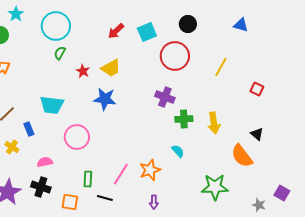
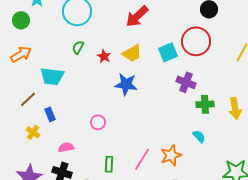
red arrow: (116, 31) -> (137, 16), size x1.4
cyan square: (147, 32) -> (168, 52), moved
green semicircle: (60, 53) -> (78, 47), moved
cyan trapezoid: (52, 105) -> (52, 76), moved
pink circle: (77, 137) -> (98, 122), size x0.6

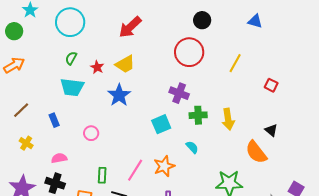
cyan square: (168, 52) -> (161, 124), moved
cyan trapezoid: (52, 76) -> (72, 87), moved
blue star: (126, 84) -> (119, 95), turned 30
blue rectangle: (50, 114) -> (54, 120), moved

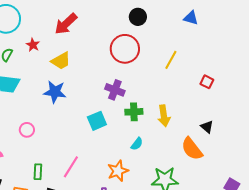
red star: (97, 67) -> (33, 45), moved
blue star: (119, 95) -> (55, 92), turned -30
cyan semicircle: (192, 147) -> (137, 144), moved, turned 80
orange star: (164, 166) -> (118, 171), moved

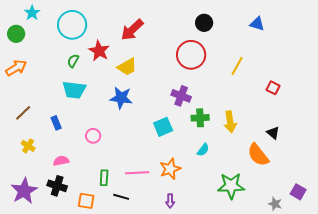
red star: (33, 45) -> (99, 51), size x1.5
pink line: (71, 167) -> (137, 173), turned 55
orange star: (118, 171) -> (170, 169), moved

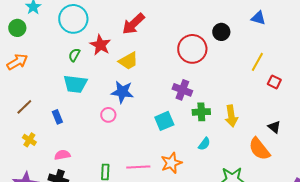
black circle: (204, 23) -> (221, 32), moved
yellow line: (237, 66) -> (257, 62), moved
pink circle: (93, 136) -> (108, 115), moved

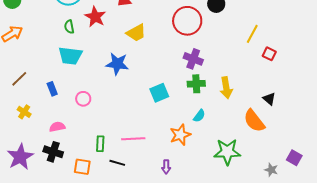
green semicircle: (74, 55) -> (69, 27), turned -40
yellow trapezoid: (128, 61) -> (136, 33), moved
purple cross: (182, 90) -> (193, 59), moved
pink circle: (108, 115) -> (83, 99), moved
orange star: (171, 163) -> (180, 135), moved

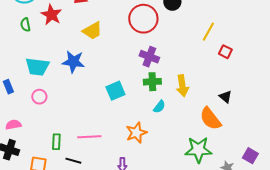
cyan trapezoid: (70, 56) -> (37, 67), moved
cyan semicircle: (199, 116) -> (159, 107), moved
green star: (227, 152) -> (198, 150), moved

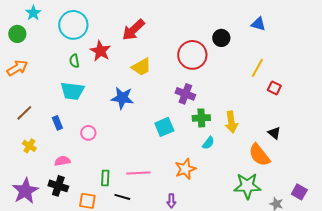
purple cross: (149, 57) -> (185, 94), moved
cyan trapezoid: (37, 67) -> (72, 91), moved

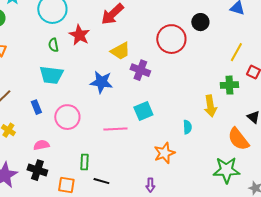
purple cross: (185, 94) -> (140, 70), moved
green cross: (201, 118) -> (229, 85), moved
pink circle: (88, 133) -> (67, 117), size x1.6
cyan semicircle: (208, 143) -> (187, 127), turned -40
pink line: (138, 173) -> (115, 129), moved

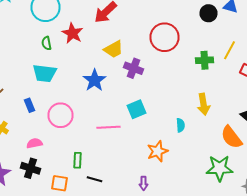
black circle: (200, 22) -> (208, 13), moved
blue star: (101, 82) -> (94, 80), turned 30
green cross: (229, 85) -> (204, 60), moved

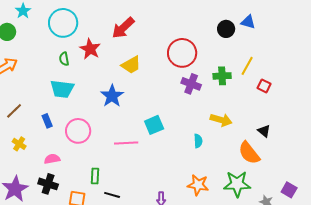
purple cross: (134, 68) -> (191, 84), moved
yellow arrow: (204, 104) -> (221, 120), turned -65
orange star: (158, 151) -> (198, 185), moved, turned 30

